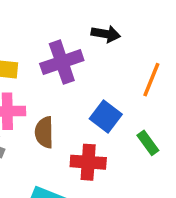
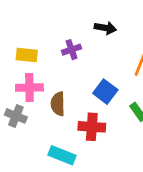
purple cross: (62, 62) -> (71, 50), size x0.6

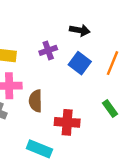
blue square: (105, 92) -> (80, 63), moved

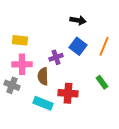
purple cross: (48, 50) -> (56, 57), moved
cyan rectangle: (39, 149) -> (43, 103), moved

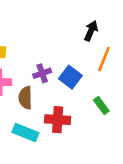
black arrow: (78, 20) -> (91, 31), moved, turned -77
blue square: (78, 46) -> (70, 77), moved

